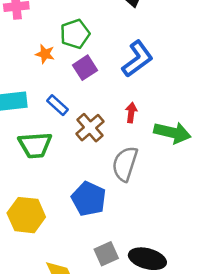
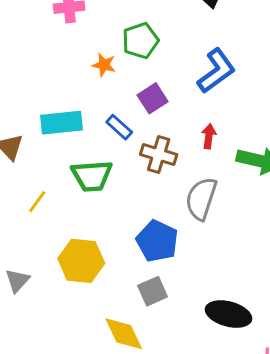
purple square: (85, 68) -> (153, 98), moved
brown cross: (90, 128) -> (159, 155), turned -32
gray square: (106, 254) -> (153, 291), moved

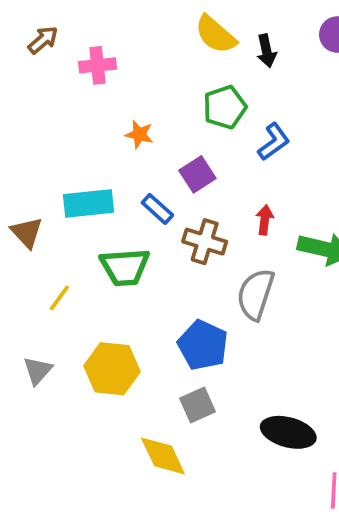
green pentagon: (140, 41) -> (225, 107), moved
blue L-shape: (216, 71) -> (274, 142), size x0.7
gray triangle: (17, 281) -> (38, 371), moved

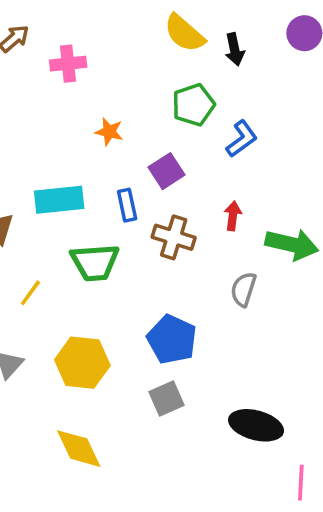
blue rectangle: (157, 209) -> (127, 205), turned 36
gray semicircle: (256, 294) -> (243, 289), moved, size x0.7
yellow diamond: (163, 456) -> (79, 449), moved

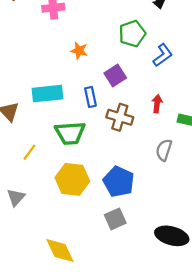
yellow hexagon: (82, 363) -> (72, 179), moved

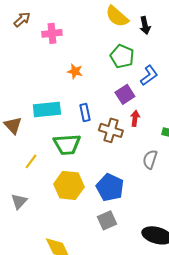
green pentagon: (132, 34) -> (122, 56), turned -30
purple square: (115, 75) -> (125, 94), moved
red arrow: (157, 104) -> (135, 118), moved

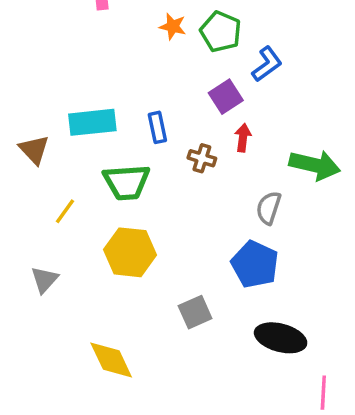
orange star: (75, 71) -> (173, 26), moved
brown cross: (111, 130) -> (202, 158), size x0.7
blue pentagon: (110, 187) -> (255, 264), moved

